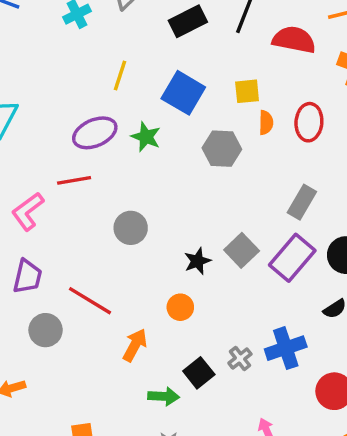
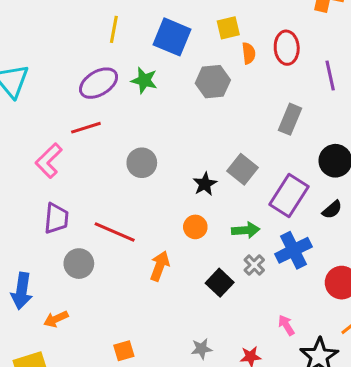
purple rectangle: (292, 258) -> (289, 196), moved
green arrow: (164, 396) -> (246, 230), moved

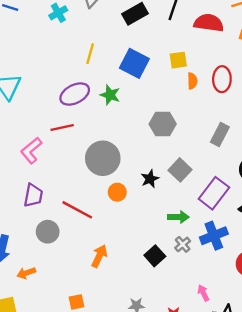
gray hexagon: (213, 82) -> (163, 124), moved
gray circle: (142, 163) -> (103, 158), size x1.5
orange circle: (195, 227) -> (117, 192), moved
orange arrow: (160, 266) -> (99, 256), moved

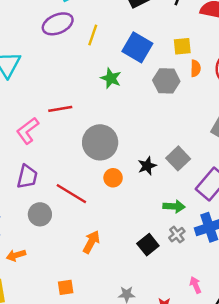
purple ellipse: (75, 94) -> (58, 24), moved
gray hexagon: (163, 124) -> (166, 81), moved

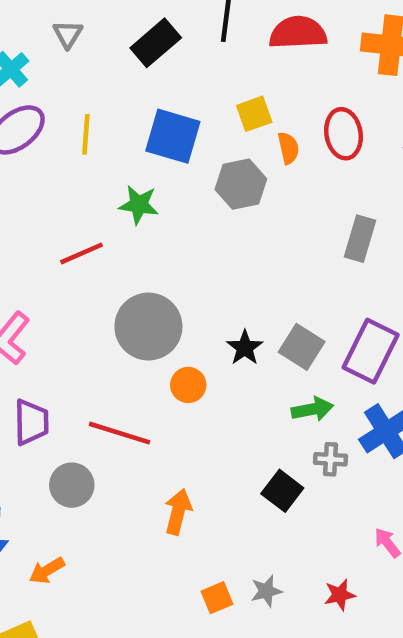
red line: (60, 109) -> (82, 253), moved
gray square: (178, 158) -> (302, 347), moved
gray cross: (177, 235) -> (331, 459), turned -35
orange square: (66, 287) -> (217, 598), moved

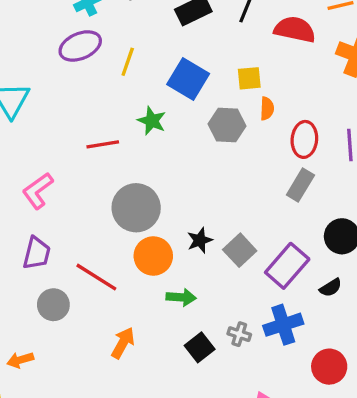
red ellipse: (344, 134) -> (304, 139), moved
orange circle: (188, 385) -> (153, 256), size x1.5
green arrow: (312, 409) -> (181, 297), moved

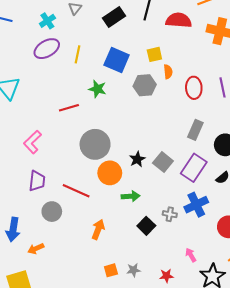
gray rectangle: (300, 185) -> (195, 130), moved

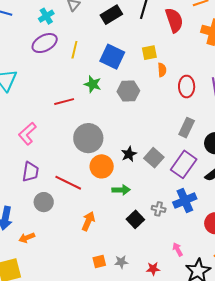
red semicircle: (179, 20) -> (174, 20), turned 65
gray hexagon: (145, 85) -> (128, 91), moved

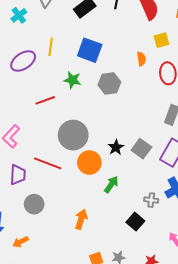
purple ellipse: (45, 43) -> (23, 61), moved
yellow square: (149, 53) -> (161, 40), moved
red line: (68, 183) -> (48, 163), moved
green arrow: (121, 190) -> (111, 184), turned -48
black square: (135, 219) -> (135, 222), moved

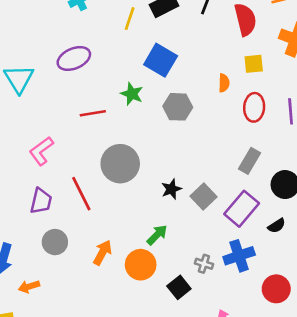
yellow line: (51, 47) -> (130, 19), moved
red line: (48, 163) -> (81, 194), turned 32
orange circle: (89, 163) -> (141, 265), moved
orange arrow: (81, 219) -> (102, 253), moved

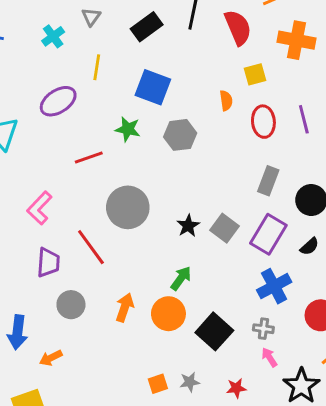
yellow line: (130, 19) -> (97, 67), moved
gray cross: (204, 264) -> (263, 329), moved
black square: (179, 287) -> (214, 331), size x1.4

